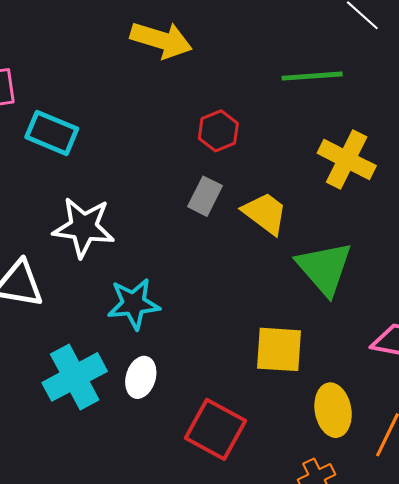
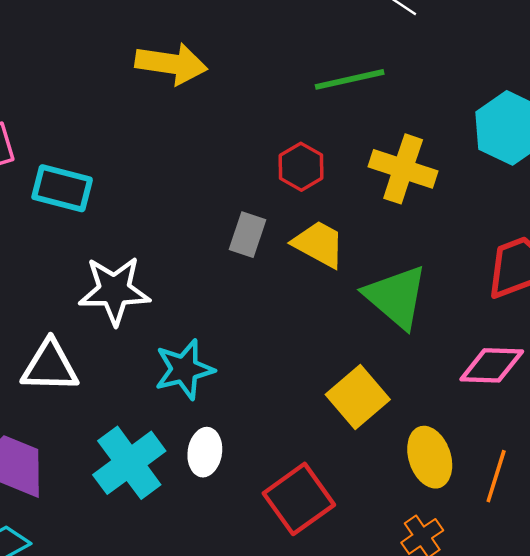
red hexagon: (218, 131) -> (301, 167), moved
yellow square: (279, 349) -> (358, 397), turned -36
red square: (215, 429) -> (299, 499), turned 34

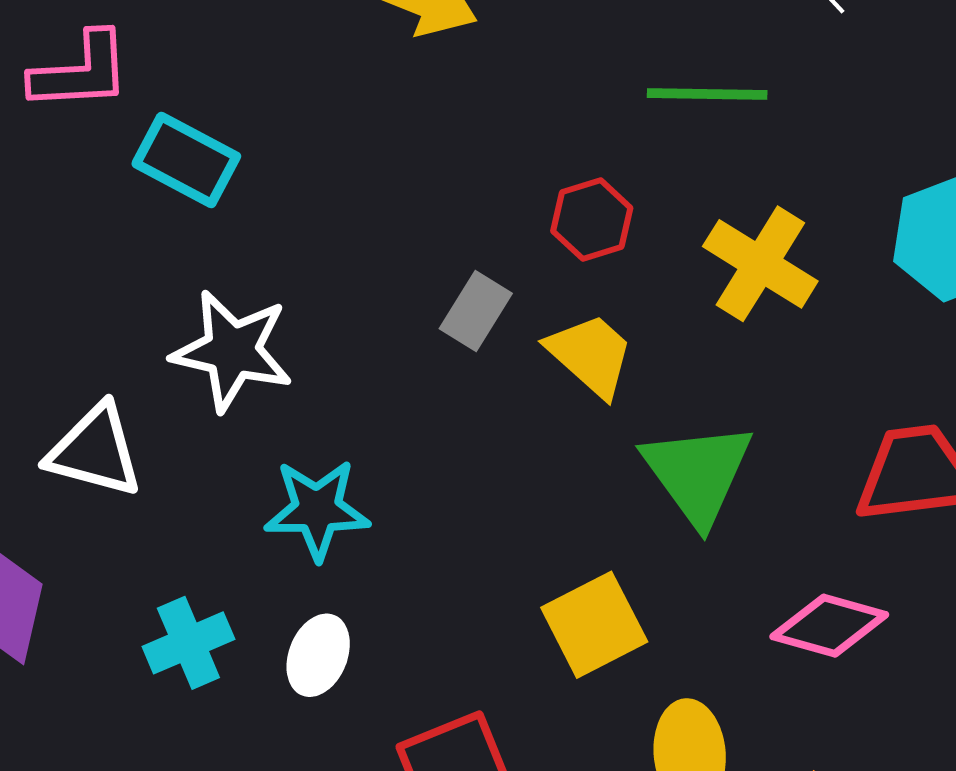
cyan cross: (129, 463) -> (188, 643), size x0.7

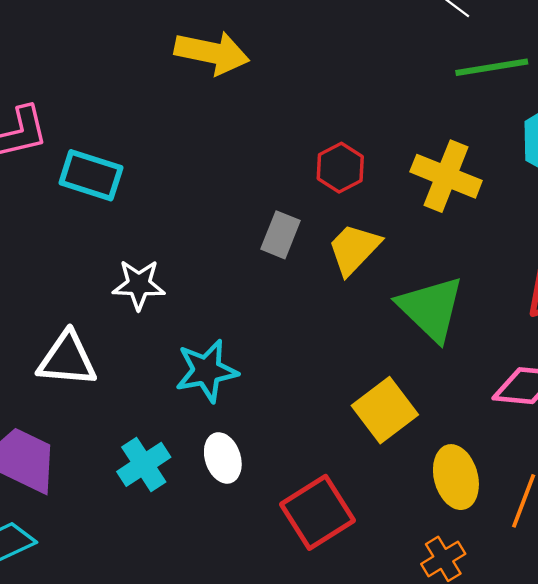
green line: (707, 94) -> (492, 67), moved
white star: (232, 351) -> (139, 285), size x0.7
yellow trapezoid: (591, 355) -> (354, 249), turned -78
white ellipse: (318, 655) -> (223, 458), turned -30

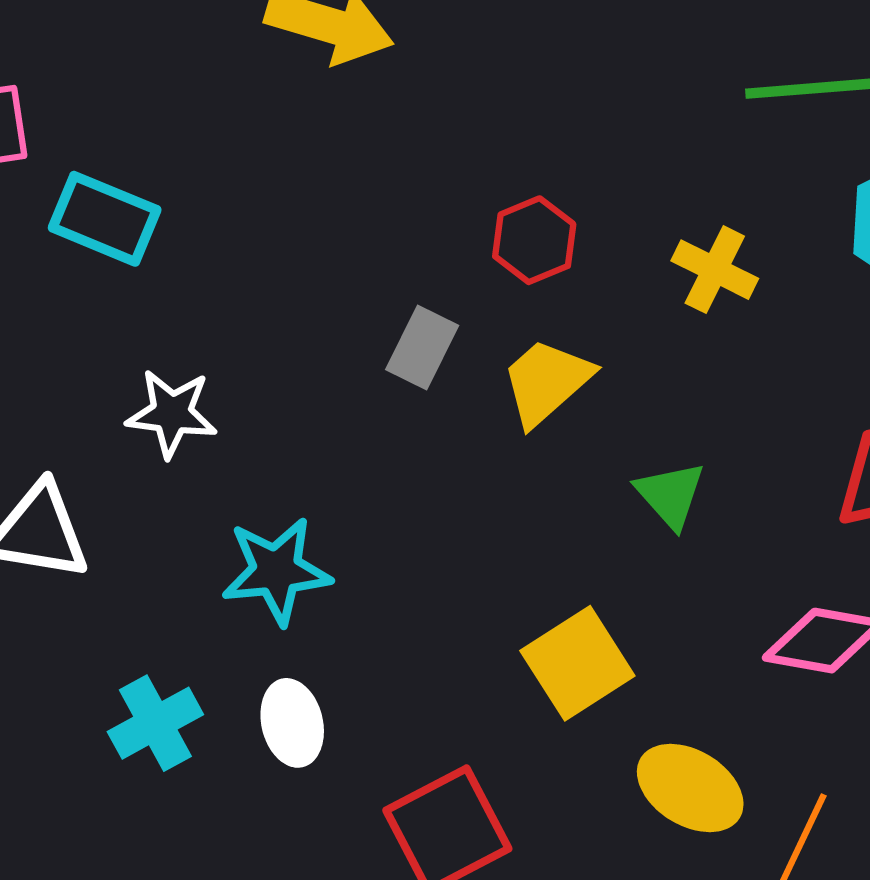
yellow cross: (446, 176) -> (715, 270), size x0.7
green triangle: (431, 308) -> (670, 495), size x0.6
yellow ellipse: (456, 477) -> (690, 788), turned -48

